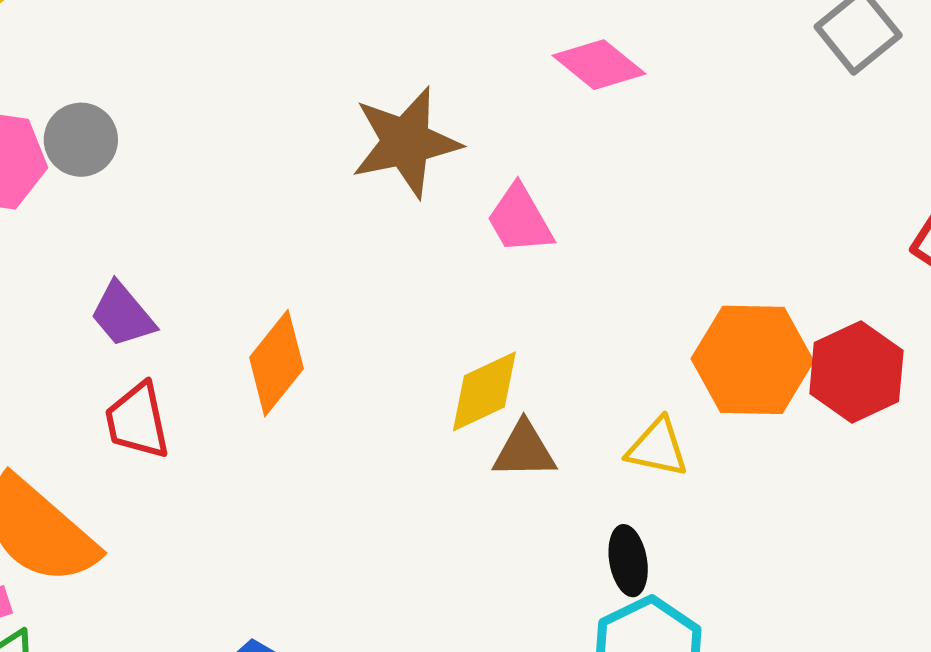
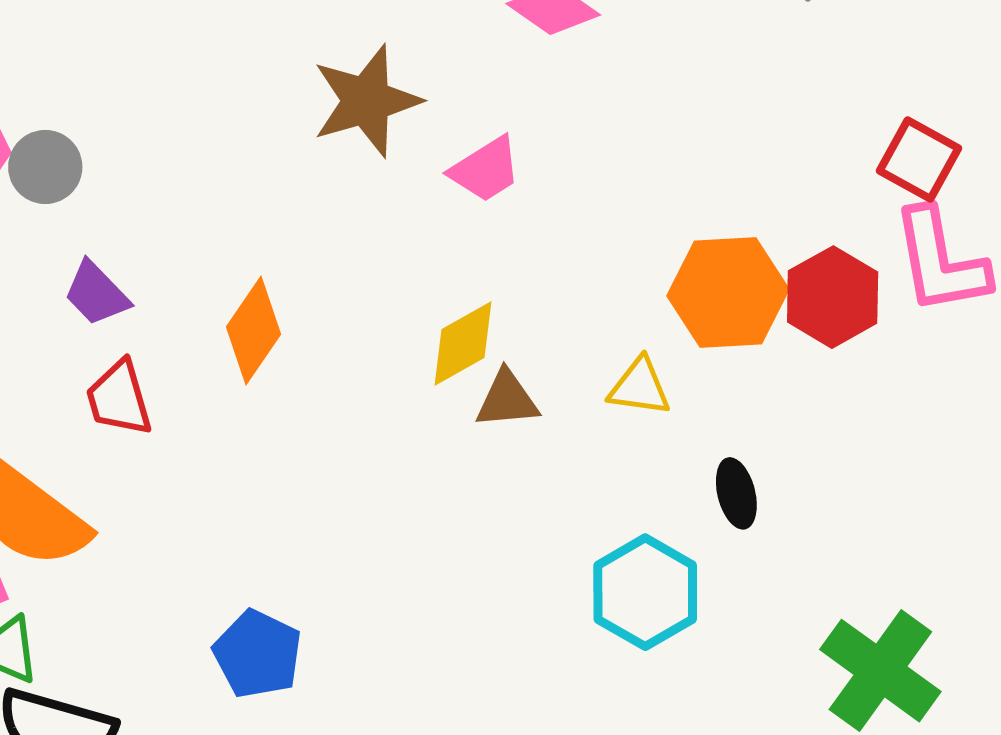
gray circle: (81, 140) -> (45, 167), moved
pink trapezoid: (520, 219) -> (486, 170), turned -88
black ellipse: (628, 561) -> (736, 493), moved

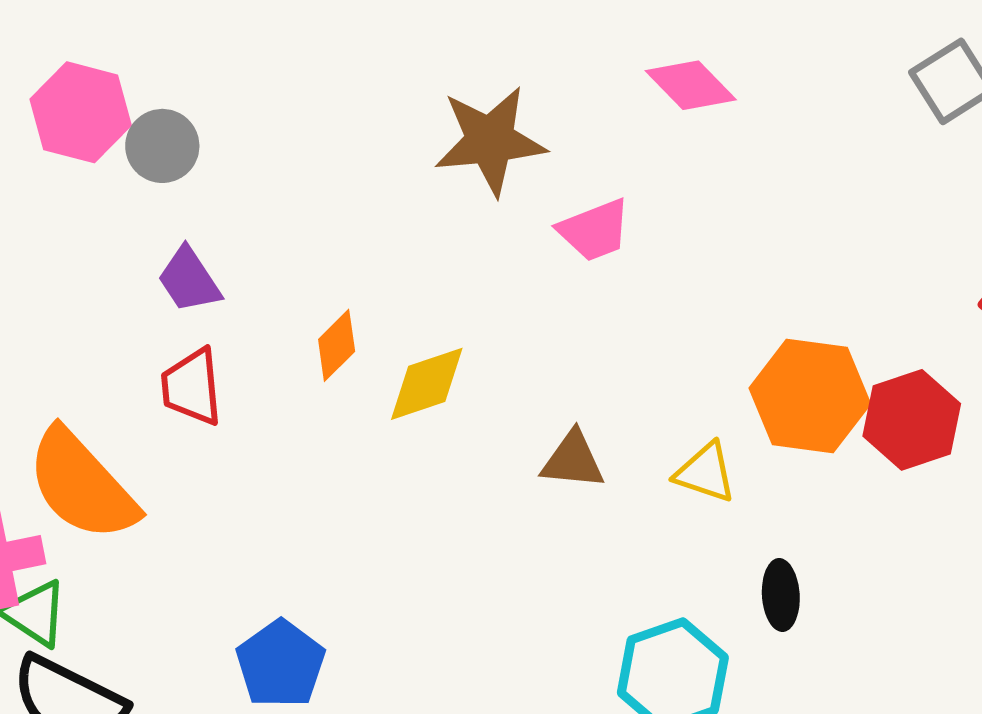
orange diamond: (253, 331) -> (337, 345), size x0.7
yellow diamond: (463, 344) -> (427, 384), moved

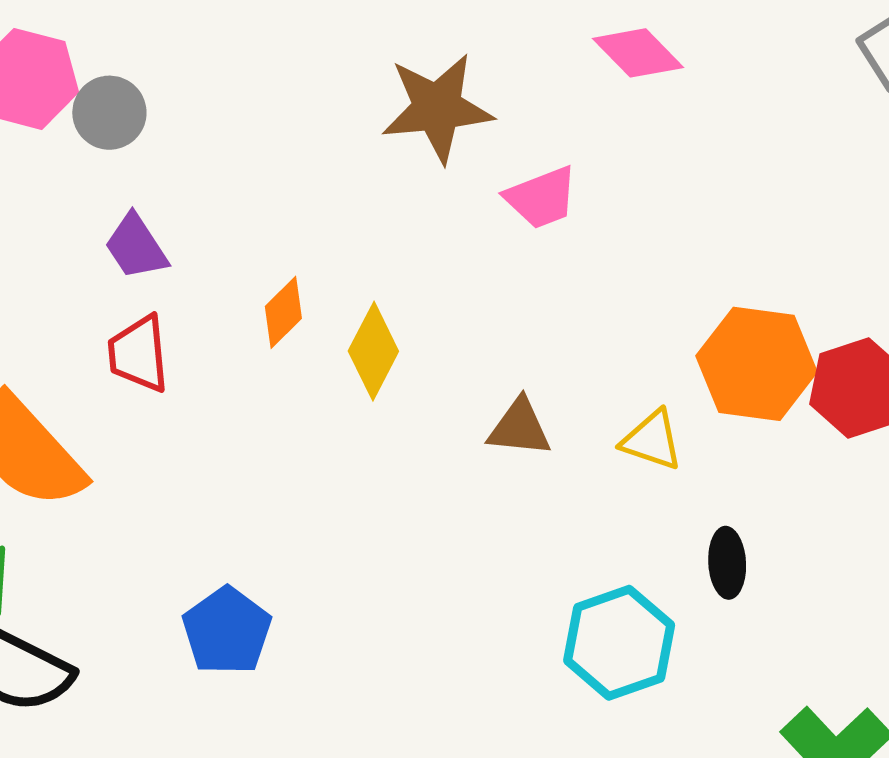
yellow diamond: (427, 384) -> (373, 351), turned -44

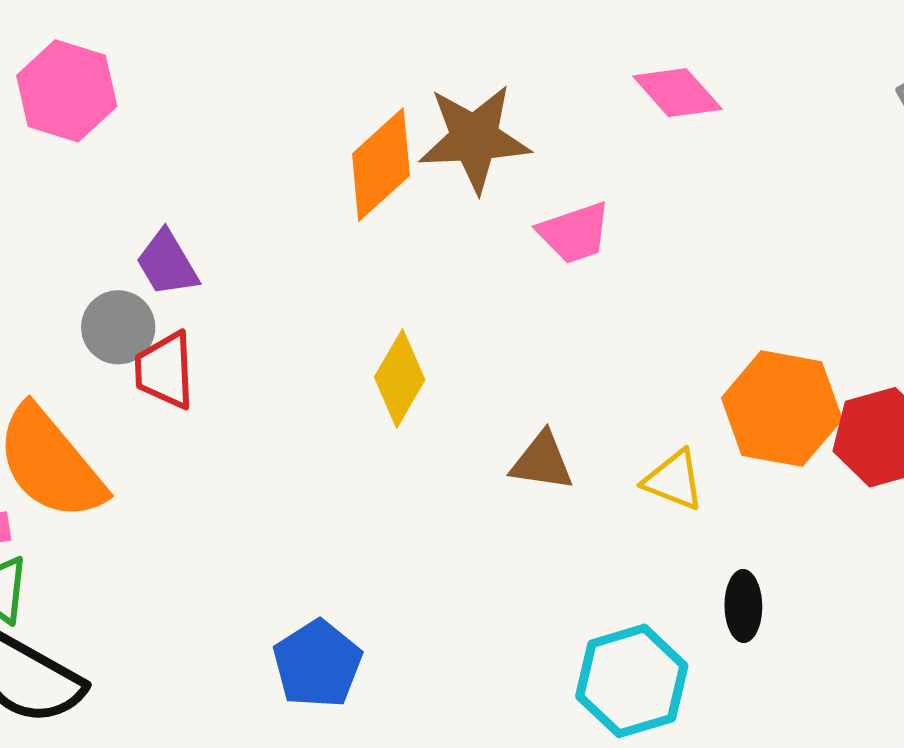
gray circle: (109, 113) -> (118, 327), moved
orange diamond: (283, 312) -> (381, 165), moved, size x1.6
blue pentagon: (227, 631) -> (317, 664), moved

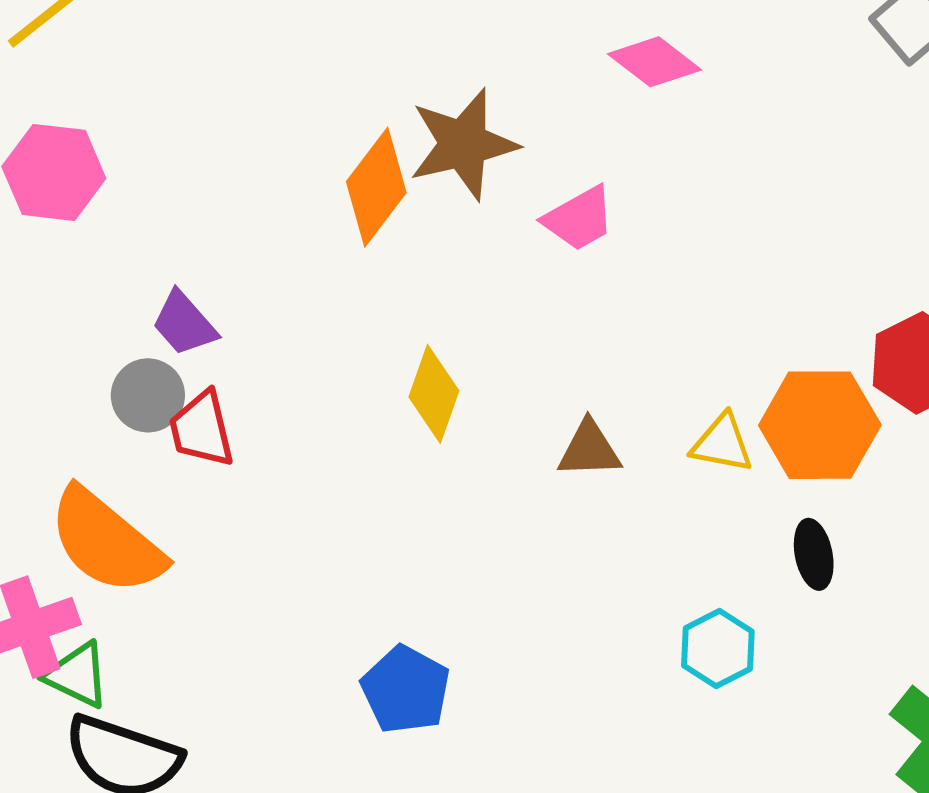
orange hexagon: (782, 409) -> (820, 425), moved
cyan hexagon: (632, 681) -> (718, 649), size x0.7

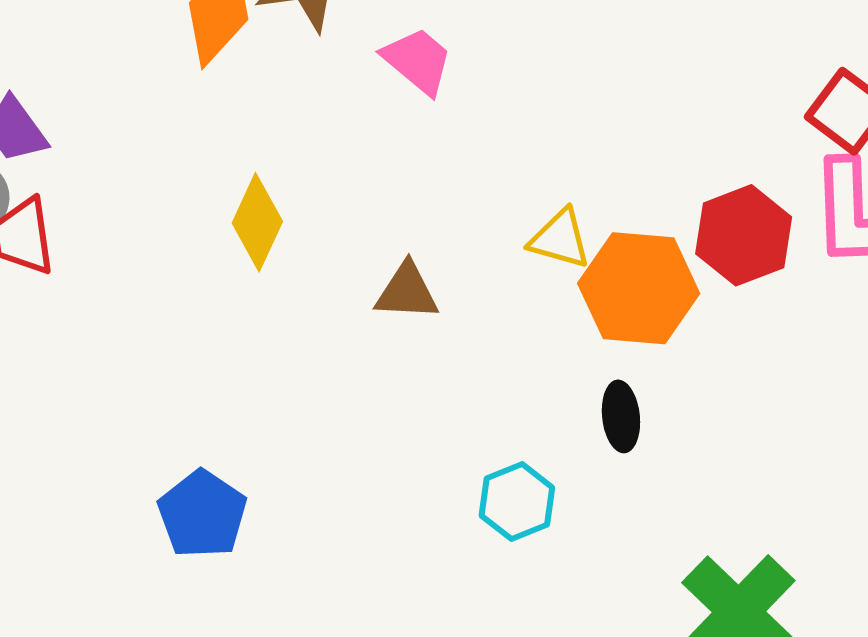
pink trapezoid: (579, 219) -> (418, 61), turned -116
yellow triangle: (722, 443) -> (560, 239), moved

